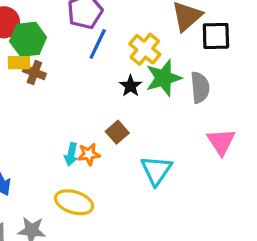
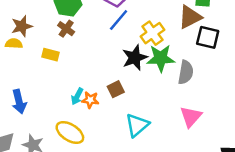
yellow rectangle: (19, 63) -> (51, 55), moved
black star: (131, 86) -> (135, 58), size x1.5

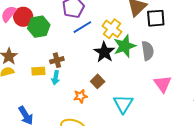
blue line: (119, 20) -> (82, 27), turned 36
brown cross: (66, 29) -> (57, 60), moved, turned -32
cyan arrow: (77, 96) -> (56, 78), moved

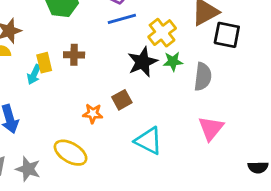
green star: (125, 46) -> (173, 61), size x0.6
yellow rectangle: (38, 71) -> (44, 63), turned 64
cyan arrow: (56, 78) -> (34, 74), moved
cyan triangle: (123, 104) -> (149, 141), turned -50

